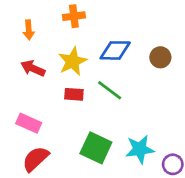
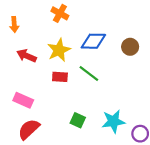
orange cross: (74, 16) -> (60, 13), turned 36
orange arrow: (29, 30) -> (14, 25), moved
green square: (96, 148) -> (78, 120), size x0.6

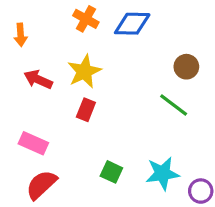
blue diamond: (93, 41) -> (132, 24), moved
green line: (89, 74) -> (174, 105), moved
red rectangle: (60, 77) -> (86, 110), turned -72

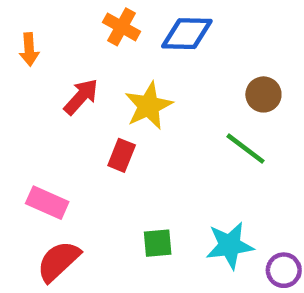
yellow star: (84, 71) -> (149, 106), moved
red arrow: (38, 79) -> (81, 97), moved, turned 108
green square: (111, 172) -> (158, 243), turned -30

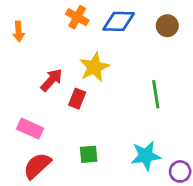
brown circle: (263, 94) -> (167, 26), moved
red arrow: (81, 97) -> (51, 80), moved
green line: (245, 149) -> (156, 94), turned 44
green square: (158, 243) -> (89, 154), moved

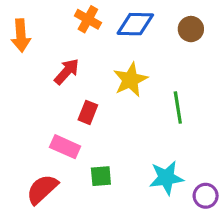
orange arrow: (19, 31) -> (21, 36), size x1.4
yellow star: (94, 67) -> (130, 80), moved
red arrow: (51, 80) -> (67, 72), moved
pink rectangle: (30, 129) -> (65, 147), moved

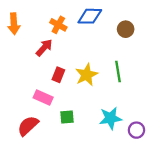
orange cross: (88, 19) -> (58, 25), moved
brown circle: (191, 29) -> (126, 29), moved
yellow star: (130, 80) -> (87, 75), moved

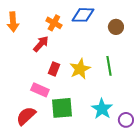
green square: (67, 117) -> (62, 108), size x1.6
cyan star: (110, 118) -> (102, 109), turned -30

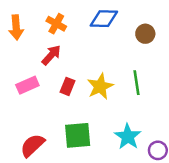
orange cross: (54, 23) -> (56, 24), moved
pink rectangle: (40, 90) -> (27, 85), moved, turned -48

